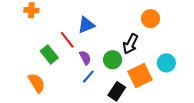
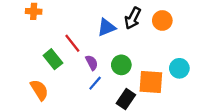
blue triangle: (86, 25) -> (107, 27), moved
black arrow: (130, 44) -> (133, 18), moved
orange square: (140, 76) -> (151, 82), turned 30

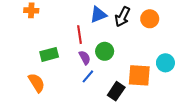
blue triangle: (107, 27) -> (98, 15), moved
red line: (72, 43) -> (79, 35), moved, turned 30
green rectangle: (53, 59) -> (49, 54), turned -66
green circle: (121, 65) -> (105, 51), moved

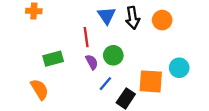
blue triangle: (98, 15) -> (106, 16), turned -42
black arrow: (122, 17) -> (133, 18), turned -36
blue line: (88, 76) -> (105, 84), moved

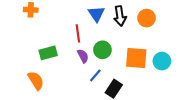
orange square: (151, 81) -> (136, 58), moved

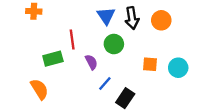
red line: (78, 33) -> (72, 39), moved
green circle: (102, 50) -> (114, 44), moved
orange square: (136, 58) -> (150, 64), size x0.6

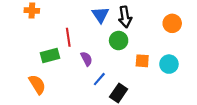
orange circle: (161, 20) -> (172, 23), moved
green circle: (114, 44) -> (119, 41), moved

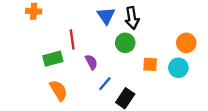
orange circle: (172, 23) -> (186, 43), moved
orange semicircle: (37, 84) -> (59, 90), moved

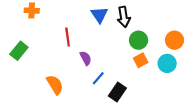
green circle: (125, 43) -> (139, 40), moved
green rectangle: (53, 59) -> (19, 51), moved, turned -36
orange square: (150, 64) -> (141, 60), turned -32

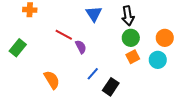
black arrow: (124, 17) -> (128, 16), moved
red line: (68, 37) -> (64, 35), turned -54
purple semicircle: (86, 58) -> (81, 47), moved

